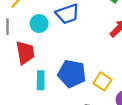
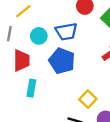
blue pentagon: (72, 74) -> (62, 61), moved

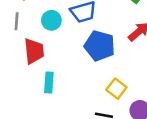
blue pentagon: (62, 61) -> (100, 46), moved

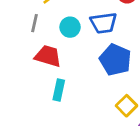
red trapezoid: (34, 51) -> (48, 56), turned -76

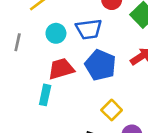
gray line: (34, 23) -> (18, 42), moved
red trapezoid: (48, 56) -> (61, 69), moved, turned -32

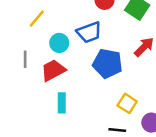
red trapezoid: (61, 69) -> (53, 70), moved

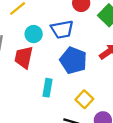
red trapezoid: (53, 70) -> (24, 57), turned -60
cyan rectangle: (62, 103) -> (47, 88), moved

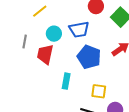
yellow square: (84, 99) -> (99, 91), turned -35

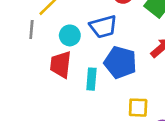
gray line: (25, 42) -> (31, 30), moved
cyan rectangle: (66, 81) -> (91, 79), moved

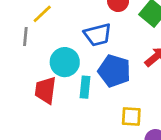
cyan circle: (70, 35) -> (65, 62), moved, size x1.4
red trapezoid: (61, 65) -> (45, 90), moved

